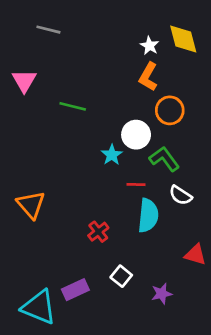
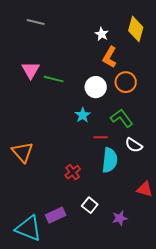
yellow diamond: (183, 39) -> (136, 29), turned 30
white star: (150, 46) -> (102, 34), moved
pink triangle: (24, 81) -> (31, 70), moved
white circle: (136, 135) -> (96, 87), moved

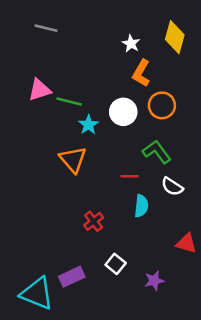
pink triangle: (31, 70) -> (40, 90), turned 42
cyan star: (83, 115) -> (88, 125), moved
orange triangle: (23, 152) -> (73, 160), moved
cyan semicircle: (110, 160) -> (141, 206), size x0.7

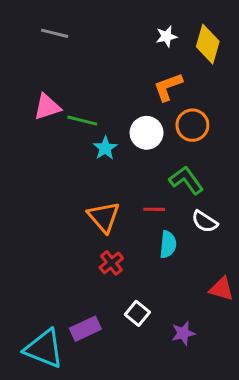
white star: (131, 44) -> (166, 36), moved, turned 30
orange L-shape: (141, 73) -> (168, 87), turned 40
orange triangle: (73, 160) -> (104, 217), moved

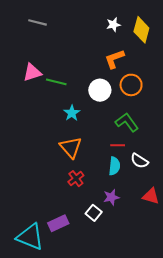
cyan star: (105, 148) -> (72, 113), moved
red line: (154, 209) -> (118, 145), moved
white semicircle: (205, 222) -> (139, 161), moved
purple star: (183, 333) -> (111, 197), moved

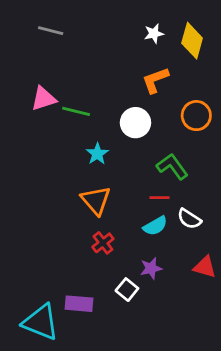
orange circle: (131, 85) -> (196, 116), moved
cyan semicircle: (114, 166) -> (155, 226), turned 54
purple rectangle: (58, 223) -> (79, 304), turned 30

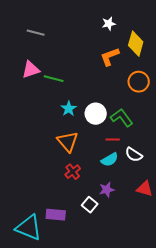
gray line: (51, 31) -> (36, 33), moved
yellow diamond: (192, 41) -> (136, 44), moved
white circle: (135, 123) -> (96, 114), moved

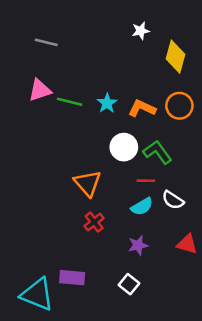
orange L-shape: (110, 57) -> (142, 108), moved, turned 45
cyan star: (69, 109) -> (107, 103), moved
white square: (90, 205) -> (129, 284), moved

